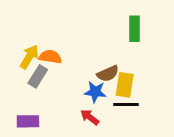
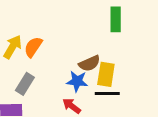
orange semicircle: (50, 57) -> (33, 47), turned -65
gray rectangle: (38, 76) -> (25, 84), moved

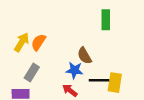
brown semicircle: (89, 63) -> (84, 56), turned 84
yellow rectangle: (106, 74) -> (115, 83), moved

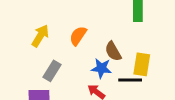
orange semicircle: (38, 42) -> (78, 36), moved
yellow rectangle: (115, 83) -> (142, 64), moved

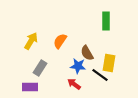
black line: (130, 80) -> (100, 75), turned 36

